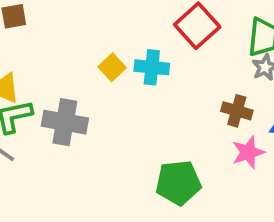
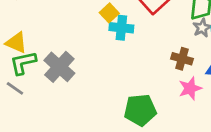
yellow square: (112, 67) -> (109, 13), moved
gray cross: (65, 122) -> (59, 67), turned 32

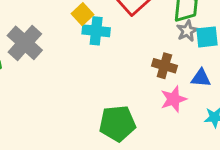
gray cross: (59, 67) -> (25, 43), moved

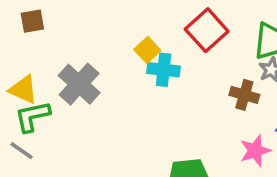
brown cross: (164, 66) -> (244, 95), moved

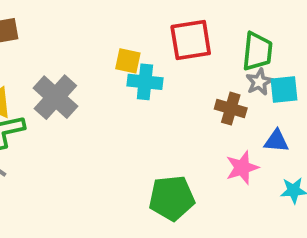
red square: (207, 30) -> (191, 40), turned 33
yellow square: (147, 50) -> (128, 61), turned -35

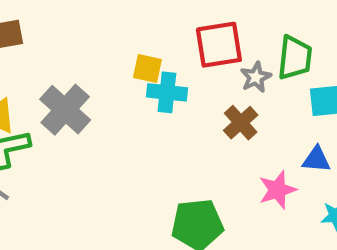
gray star: (259, 82) -> (256, 77), moved
brown cross: (231, 109) -> (241, 123), moved, turned 32

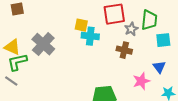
brown cross: (241, 123) -> (124, 50), turned -35
blue triangle: (316, 160) -> (159, 67), turned 48

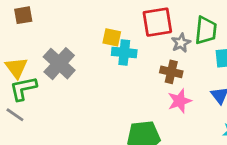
yellow triangle: (12, 47) -> (16, 68), turned 30
pink star: (141, 81) -> (180, 101), moved

